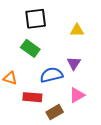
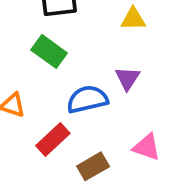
pink triangle: (77, 95) -> (147, 147), moved, turned 49
red rectangle: (32, 97) -> (53, 140), turned -48

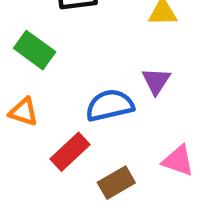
green rectangle: (49, 51) -> (35, 50), moved

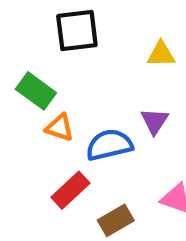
orange triangle: (24, 112) -> (60, 128), moved

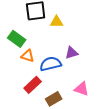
yellow triangle: (161, 54) -> (57, 22), moved
purple triangle: (155, 121) -> (72, 53), turned 40

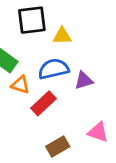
blue semicircle: (51, 64) -> (53, 69), moved
red rectangle: (33, 85) -> (43, 103), moved

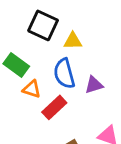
black square: (32, 20) -> (43, 25), turned 32
blue semicircle: (53, 69) -> (64, 74), turned -92

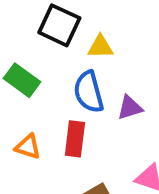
orange triangle: (32, 89) -> (28, 147), moved
red rectangle: (54, 107) -> (75, 139), turned -40

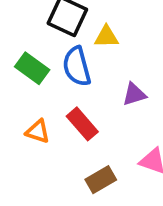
blue semicircle: (89, 92) -> (77, 66), moved
red rectangle: (75, 139) -> (82, 124), turned -48

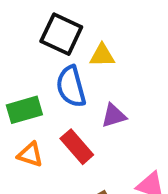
green rectangle: (32, 68) -> (24, 110), moved, turned -52
purple triangle: (134, 94) -> (114, 116), moved

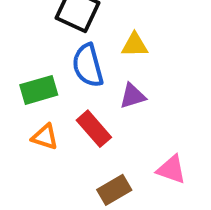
yellow triangle: (102, 55) -> (135, 45), moved

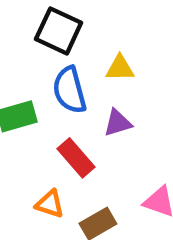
orange triangle: (45, 137) -> (50, 204), moved

